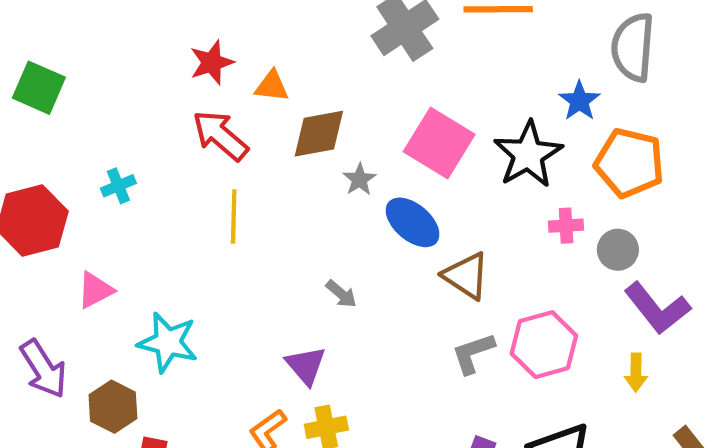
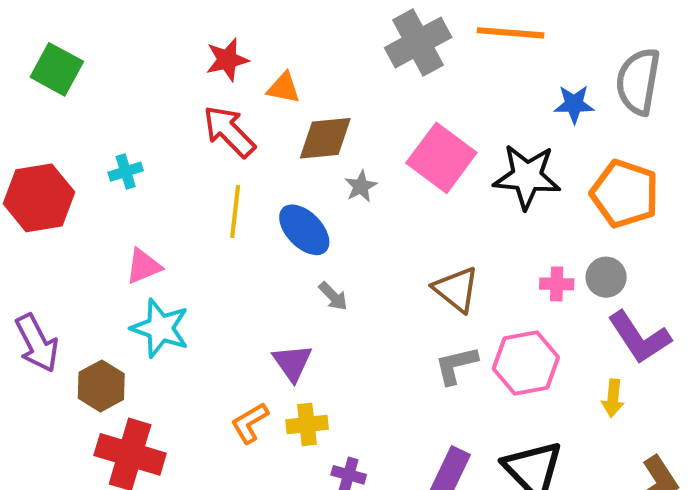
blue star: (579, 101) -> (574, 104), moved, turned 30
black star: (528, 154) -> (527, 177), turned 30
blue ellipse: (413, 222) -> (304, 230), moved
pink cross: (566, 226) -> (557, 284), moved
pink triangle: (95, 290) -> (143, 266), moved

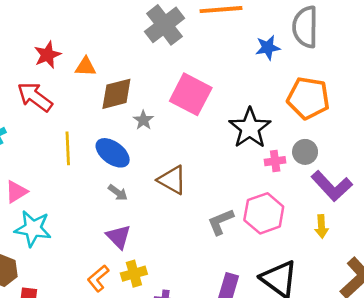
red arrow: (229, 131) -> (35, 97), moved
black star: (527, 177) -> (250, 128), moved, turned -30
brown triangle: (456, 289) -> (172, 180), moved
gray arrow: (333, 296) -> (118, 192), moved

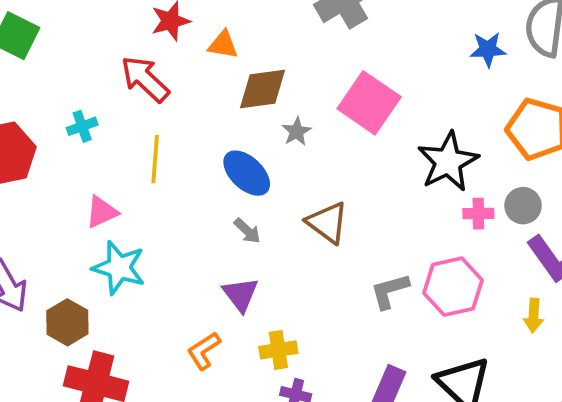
yellow line: (68, 148) -> (155, 159), moved
yellow cross: (134, 274) -> (278, 350), moved

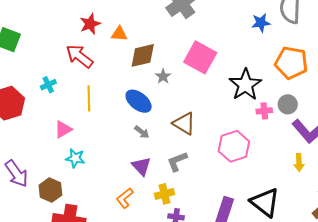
cyan star: (119, 268) -> (75, 158), size x0.7
pink hexagon: (453, 287) -> (234, 146), moved
gray L-shape: (390, 291) -> (177, 161), moved

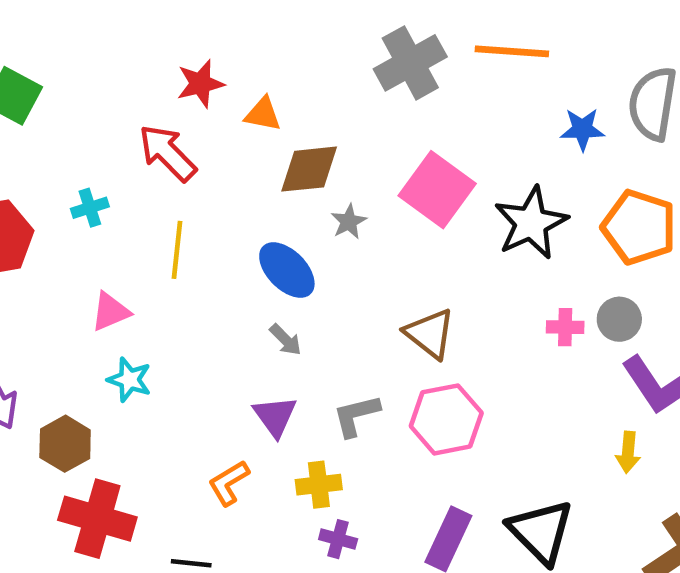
black star: (245, 85) -> (531, 223), moved
brown triangle: (184, 123) -> (430, 334), moved
pink hexagon: (234, 146) -> (446, 419), moved

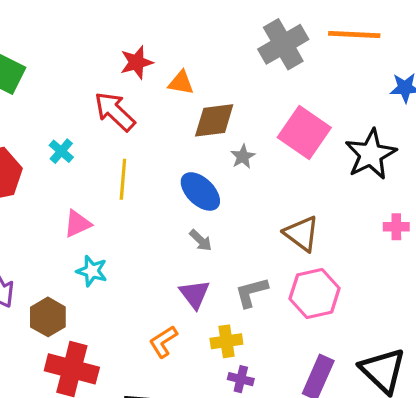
cyan cross: (90, 208) -> (61, 151), turned -30

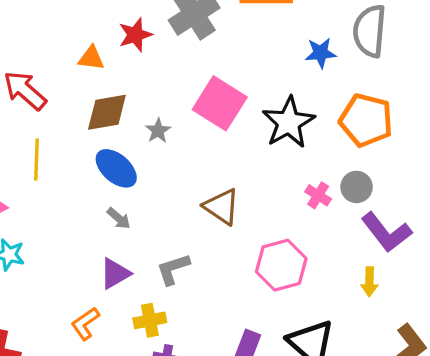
red star: (137, 62) -> (135, 35), moved
brown diamond: (214, 120) -> (107, 112), moved
pink cross: (396, 227) -> (318, 195), turned 35
pink hexagon: (315, 293) -> (281, 265), moved
purple triangle: (195, 294) -> (115, 274), turned 40

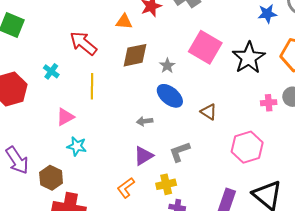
blue ellipse: (116, 168) -> (170, 96), moved
pink cross: (318, 195) -> (269, 103), turned -35
brown triangle: (222, 207) -> (209, 112), size x0.7
gray arrow: (119, 218) -> (145, 121), turned 133

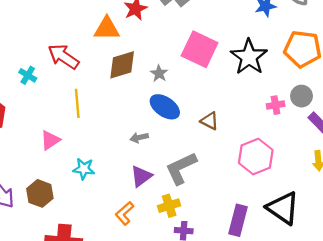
orange triangle: (124, 22) -> (107, 29), size x1.4
cyan cross: (51, 71) -> (28, 75), moved
cyan star: (77, 146) -> (84, 169), moved
gray L-shape: (180, 152) -> (181, 168), size x1.4
brown hexagon: (51, 178) -> (40, 193), moved

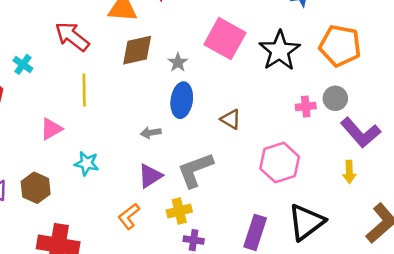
cyan cross: (28, 75) -> (23, 64), moved
blue ellipse: (165, 107) -> (182, 100), turned 60
black triangle: (283, 208) -> (306, 222), turned 45

